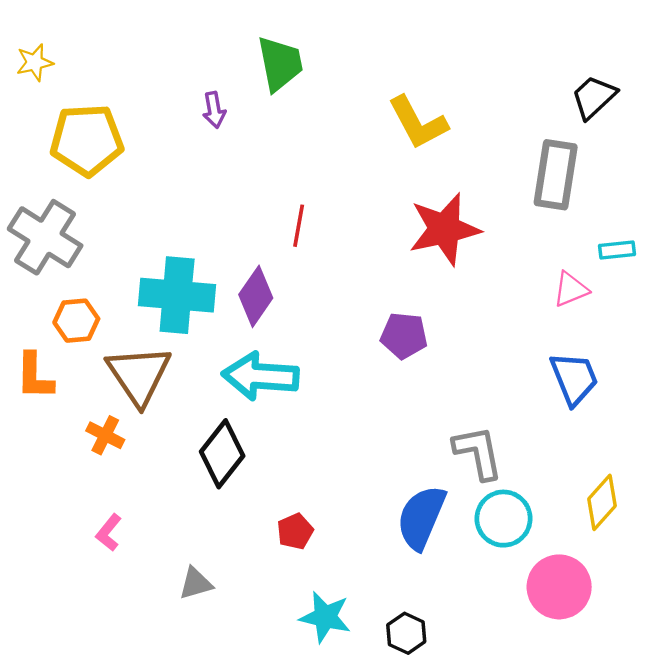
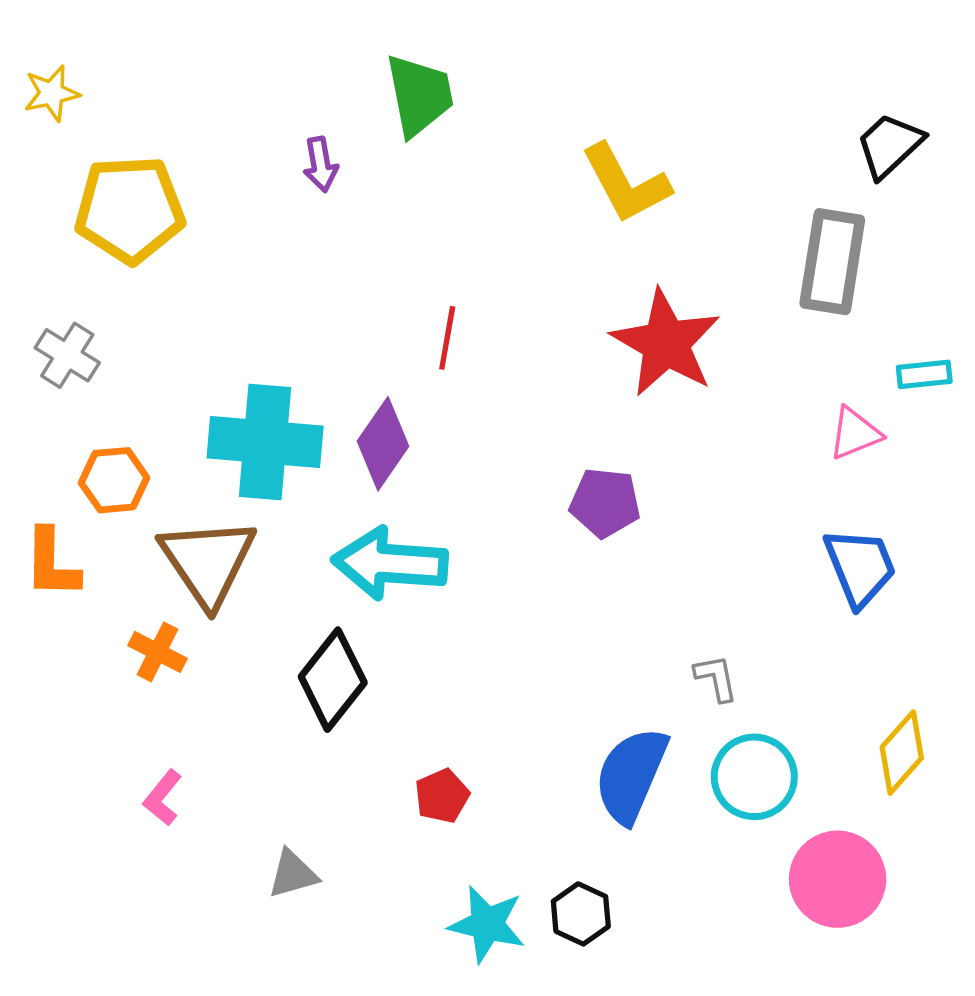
red star: (444, 229) -> (666, 343), turned -30
gray cross: (45, 237) -> (67, 355), size x0.6
gray L-shape: (478, 453) -> (716, 678), size x0.6
black hexagon: (406, 633) -> (581, 914), moved

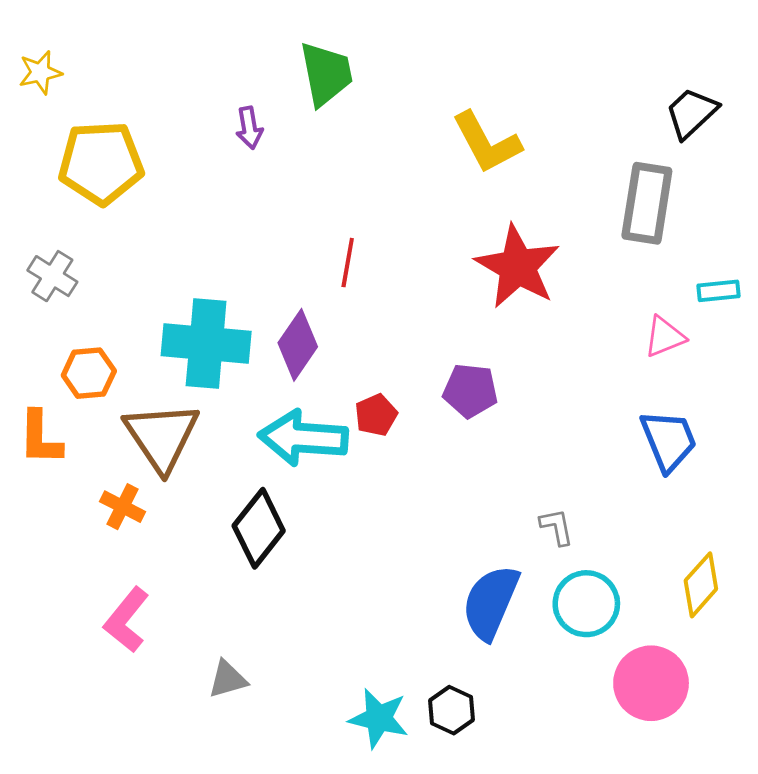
red pentagon: (442, 796) -> (376, 415), moved
pink L-shape: (163, 798) -> (127, 620), size x1.5

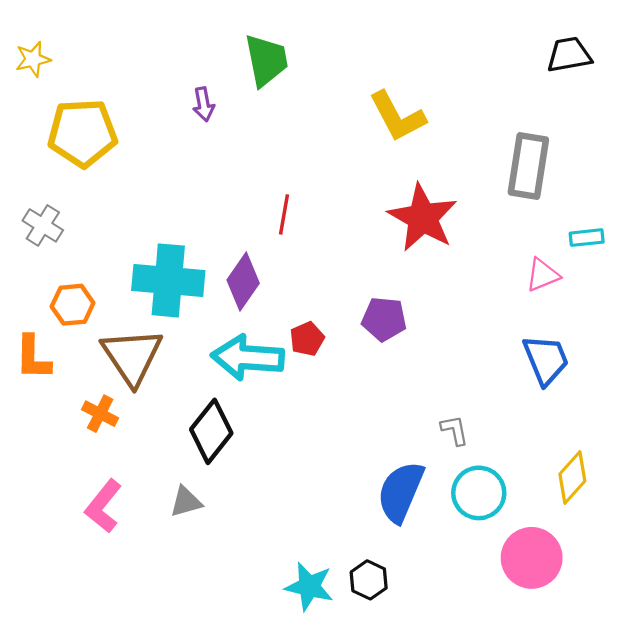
black trapezoid: (691, 113) -> (569, 55), moved, turned 33
gray triangle: (228, 679) -> (186, 502), moved

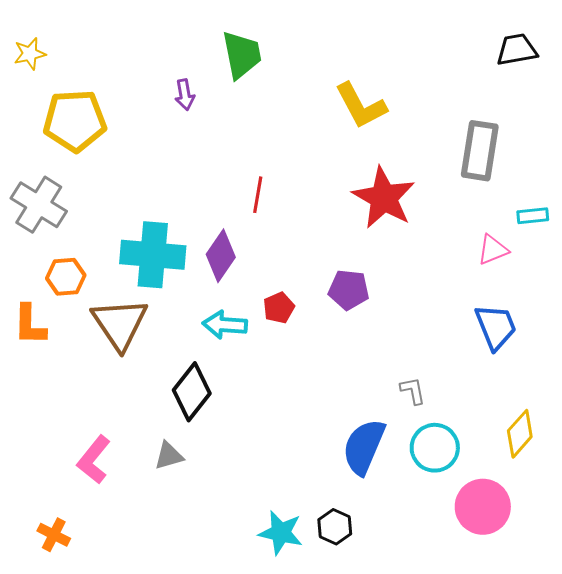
gray cross: (43, 225) -> (39, 205), size x1.5
cyan arrow: (248, 358) -> (225, 325), size x0.7
orange cross: (100, 414) -> (54, 535), moved

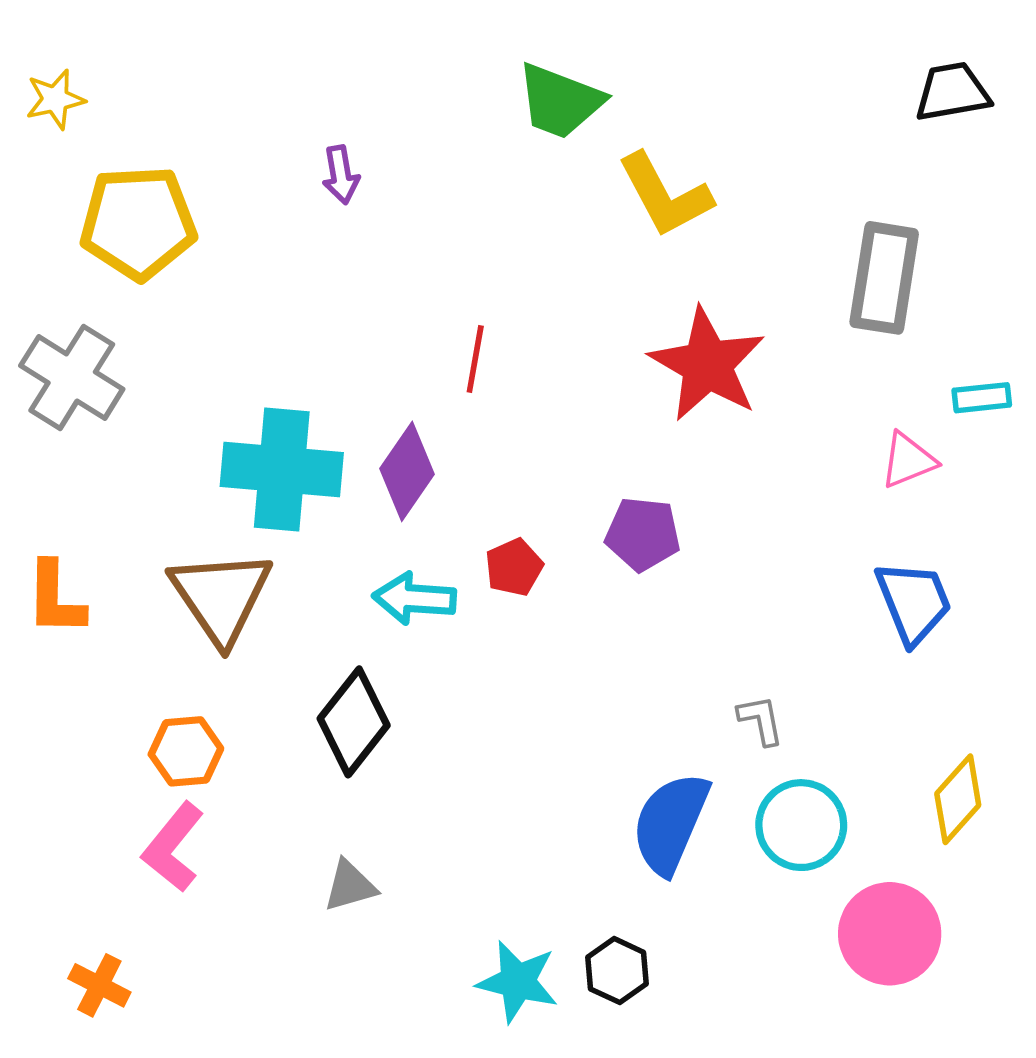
green trapezoid: (242, 55) -> (560, 101), moved, turned 122
orange hexagon: (66, 277) -> (186, 751), moved
gray triangle: (169, 456) -> (350, 886), moved

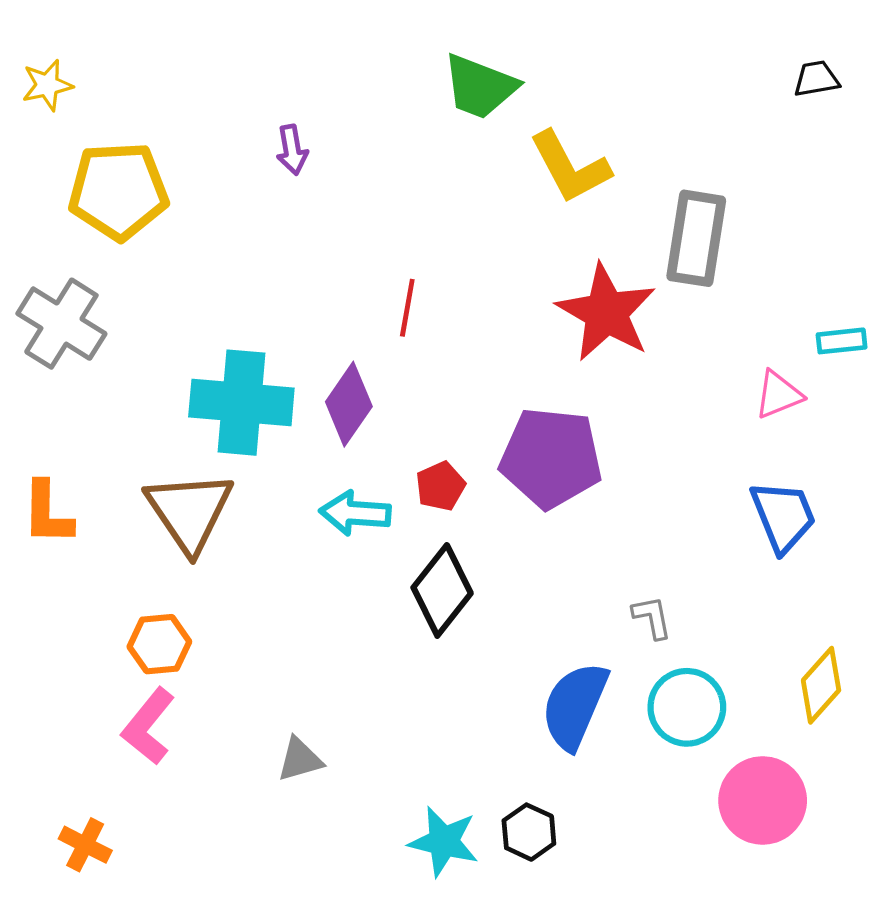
black trapezoid: (952, 92) -> (816, 79), size x0.7
gray rectangle: (884, 278) -> (696, 238), moved
purple pentagon: (643, 534) -> (551, 458), size x1.6
black diamond: (354, 722) -> (442, 590), moved

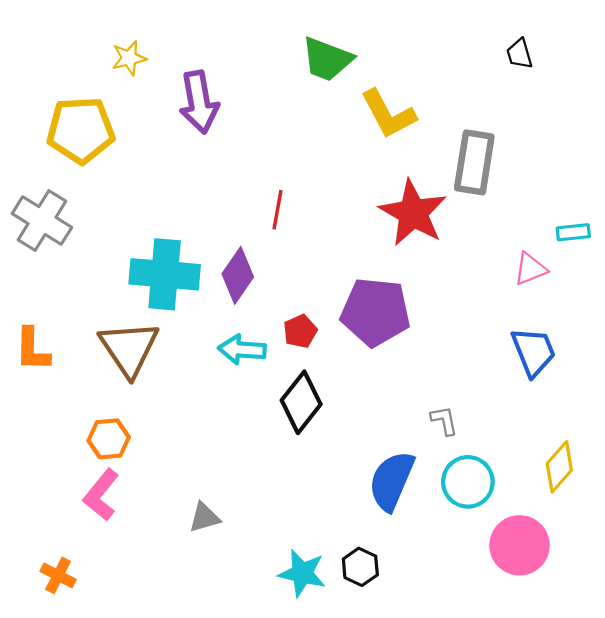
black trapezoid: (816, 79) -> (520, 54), moved, turned -96
yellow star: (47, 85) -> (129, 58), moved
purple arrow: (292, 150) -> (199, 102), size x1.8

